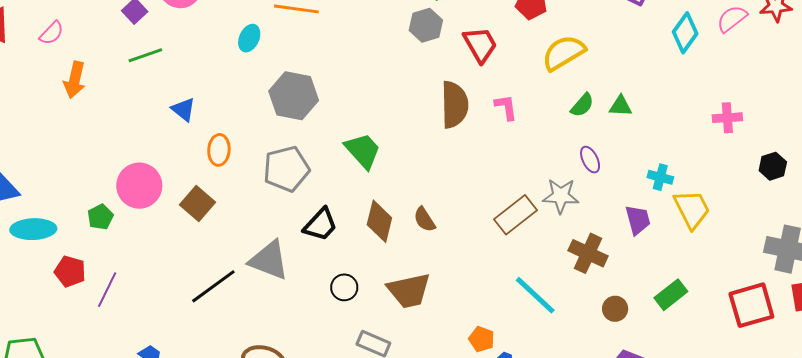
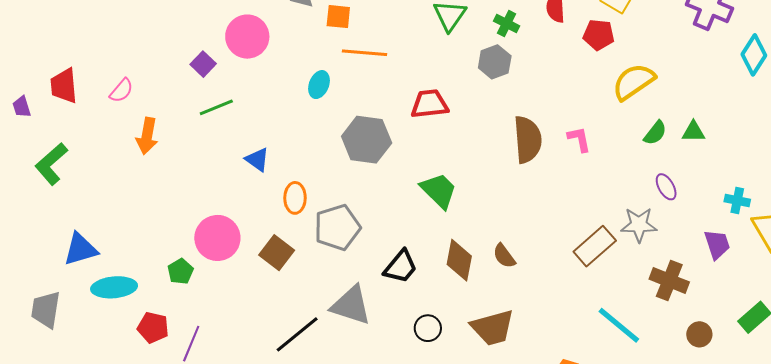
red trapezoid: (480, 45) -> (430, 104), moved, turned -63
gray pentagon: (286, 169) -> (337, 227), moved

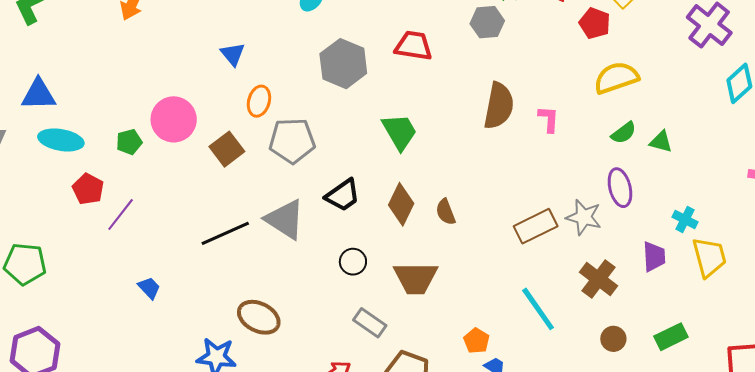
purple ellipse: (666, 187) -> (620, 188), size x1.4

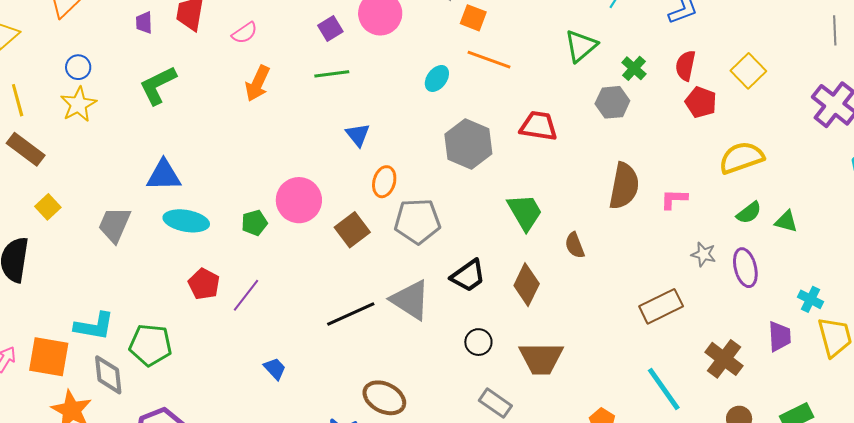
red pentagon: (595, 23) -> (701, 102), moved
pink L-shape: (549, 119) -> (674, 199), turned -92
red pentagon: (88, 189) -> (204, 284), moved
brown semicircle: (446, 212) -> (575, 245), moved
gray star: (584, 217) -> (703, 254), moved, size x0.7

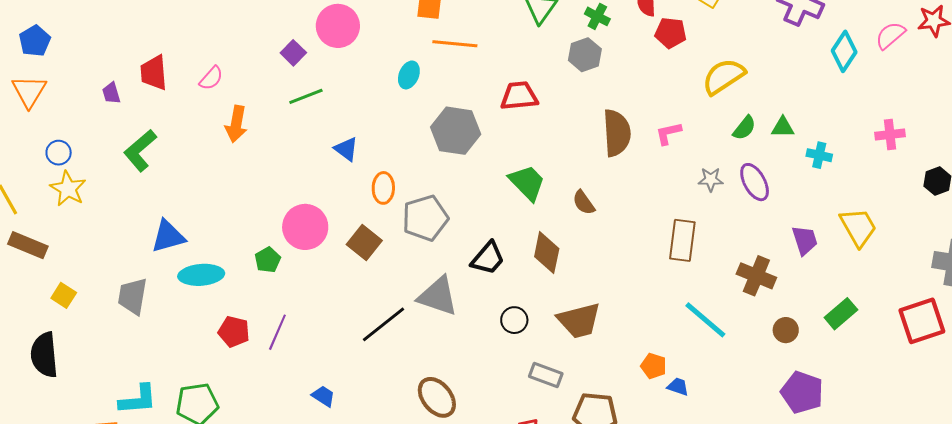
cyan cross: (810, 299) -> (819, 155), moved
brown rectangle: (661, 306) -> (682, 240), turned -42
brown ellipse: (384, 398) -> (437, 397), turned 39

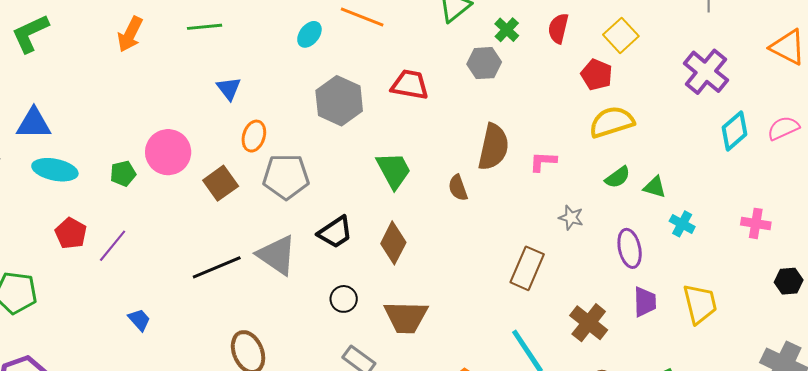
red pentagon: (671, 33) -> (597, 75), moved
purple ellipse: (755, 182) -> (630, 248), moved
brown semicircle: (584, 203) -> (458, 188), moved

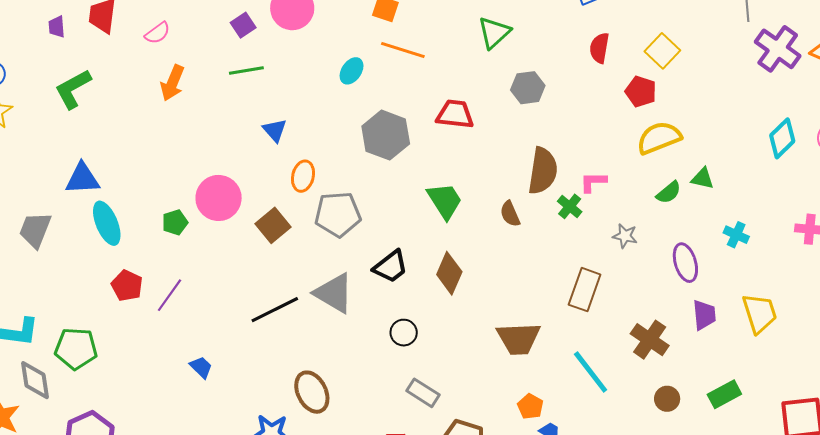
green cross: (507, 30) -> (570, 206), moved
purple cross: (706, 72) -> (778, 49), moved
cyan ellipse: (55, 170) -> (107, 223), turned 60
green triangle: (655, 187) -> (703, 179), moved
brown trapezoid: (406, 317) -> (518, 339), moved

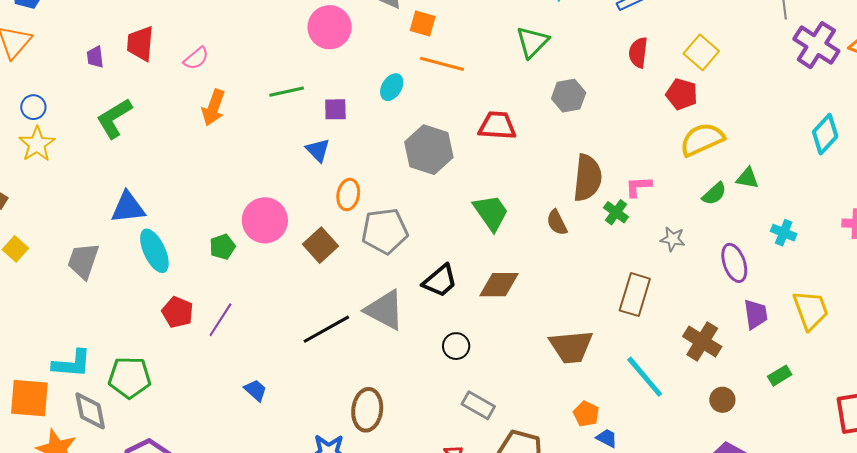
purple square: (243, 25) -> (335, 109), moved, turned 35
brown diamond: (449, 273) -> (499, 285), turned 69
brown ellipse: (312, 392) -> (367, 410), turned 36
green rectangle: (724, 394) -> (780, 376), moved, size x0.7

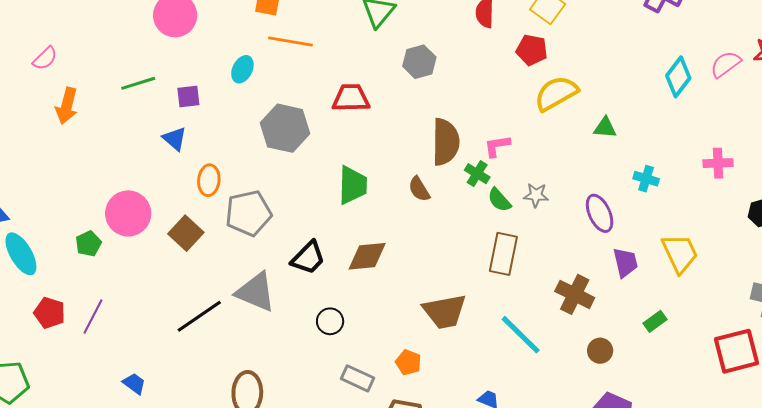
green semicircle: (714, 194) -> (499, 200), moved, turned 96
green trapezoid: (491, 213) -> (353, 185), turned 42
orange pentagon: (586, 414) -> (408, 362), moved

